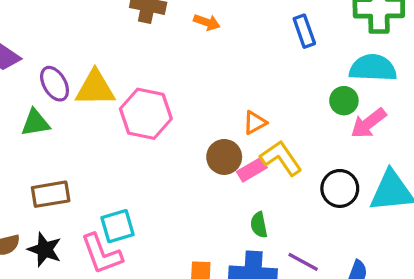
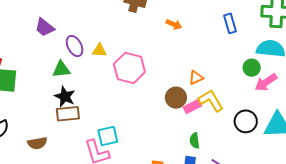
orange arrow: (207, 22) -> (174, 24), moved
yellow triangle: (95, 88) -> (99, 50), size x0.6
black star: (45, 250) -> (65, 97), moved

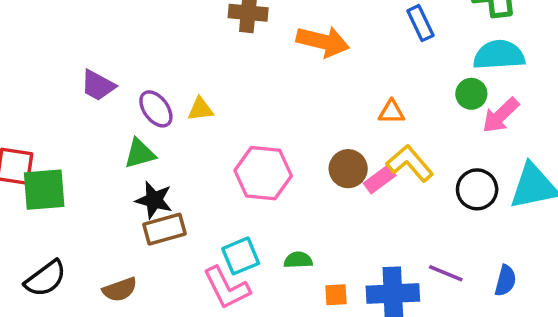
orange arrow: (174, 24) -> (323, 42), size x1.8
pink hexagon: (129, 68) -> (263, 173), moved
orange triangle: (196, 78) -> (391, 112), moved, turned 35
green semicircle: (195, 141) -> (298, 260), moved, turned 105

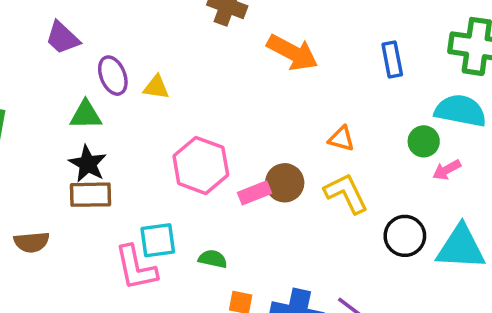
pink arrow: (501, 115) -> (447, 170), size x0.7
pink rectangle: (380, 179) -> (254, 193), moved

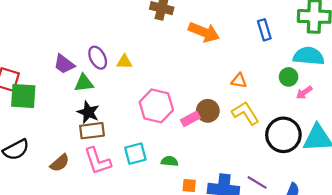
purple trapezoid: (62, 38) -> (64, 64), moved
black circle: (405, 236) -> (283, 135), size x1.4
brown semicircle: (32, 242) -> (60, 163), turned -30
pink L-shape: (136, 268) -> (97, 161), moved

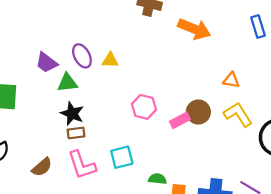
pink hexagon: (156, 106) -> (144, 107), size x0.7
brown rectangle: (92, 131) -> (76, 133), size x0.7
green semicircle: (170, 161) -> (157, 179), moved

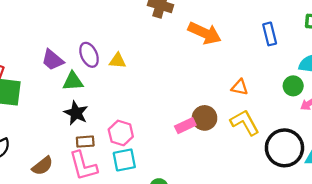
pink hexagon: (144, 107) -> (121, 133), moved
brown rectangle: (76, 133) -> (85, 142), moved

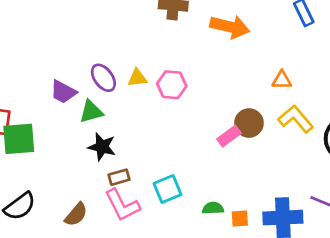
pink hexagon: (121, 133) -> (172, 85), moved

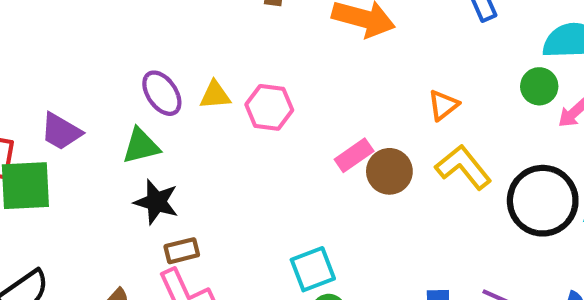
orange triangle: (282, 80) -> (443, 105), turned -40
purple trapezoid: (63, 92) -> (61, 132), moved
pink rectangle: (229, 136) -> (354, 155), moved
cyan square: (168, 189) -> (313, 269), moved

